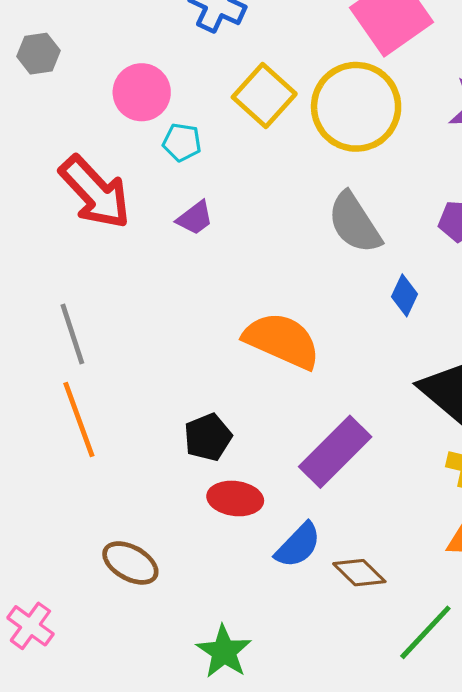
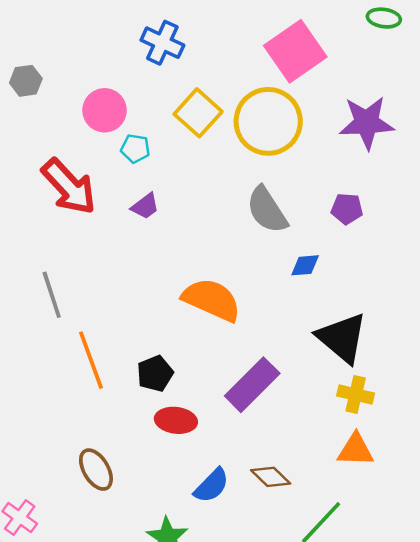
blue diamond: (404, 295) -> (305, 265), turned 60
orange line: (79, 420) -> (91, 360), moved
blue semicircle: (298, 545) -> (212, 486), moved
brown ellipse: (130, 563) -> (96, 470), turned 30

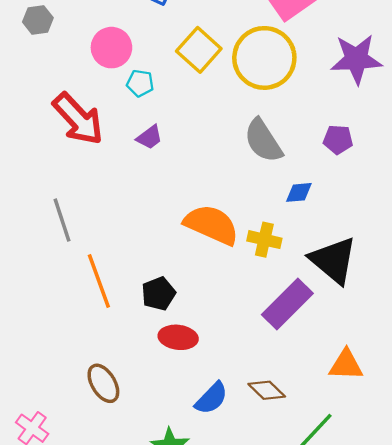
purple rectangle: (252, 385) -> (287, 304), moved
yellow cross: (356, 395) -> (264, 240), moved

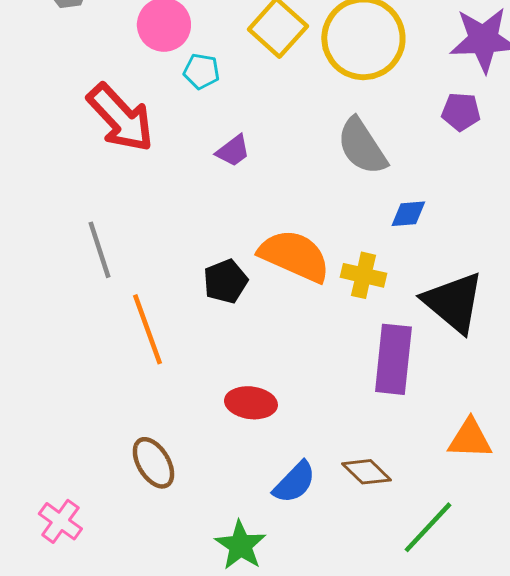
purple trapezoid: (149, 137) -> (233, 151), moved
purple pentagon: (338, 140) -> (461, 112), moved
black pentagon: (159, 294) -> (225, 281), moved
purple rectangle: (287, 304) -> (393, 359), turned -39

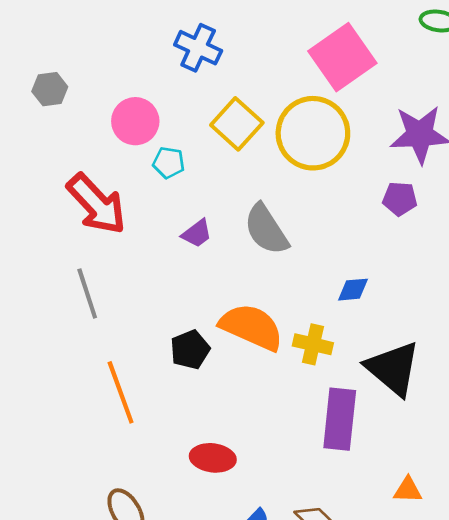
gray semicircle: (362, 146) -> (266, 229), moved
gray line: (99, 250) -> (87, 294), moved
orange triangle: (470, 439) -> (408, 490), size x0.7

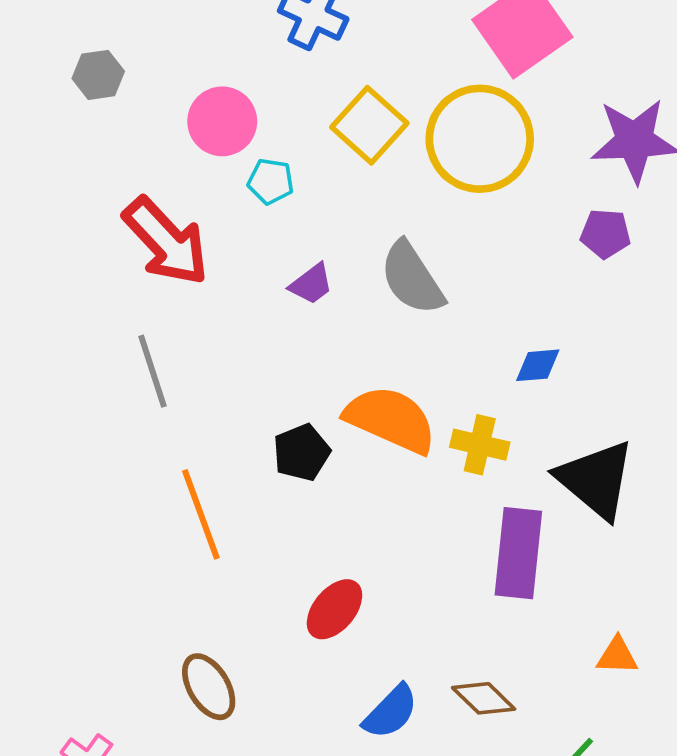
red ellipse: (213, 458) -> (334, 609), turned -57

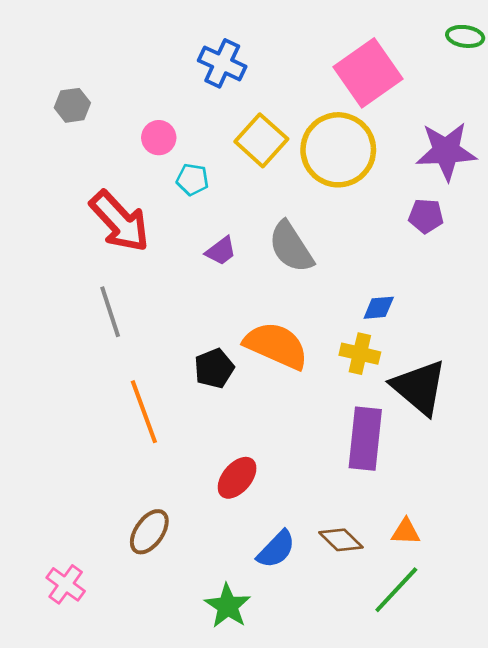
pink circle: (222, 121) -> (159, 138), size x0.7
yellow cross: (480, 445) -> (360, 354), moved
orange triangle: (617, 656) -> (406, 532), moved
brown ellipse: (209, 687) -> (149, 532), turned 66

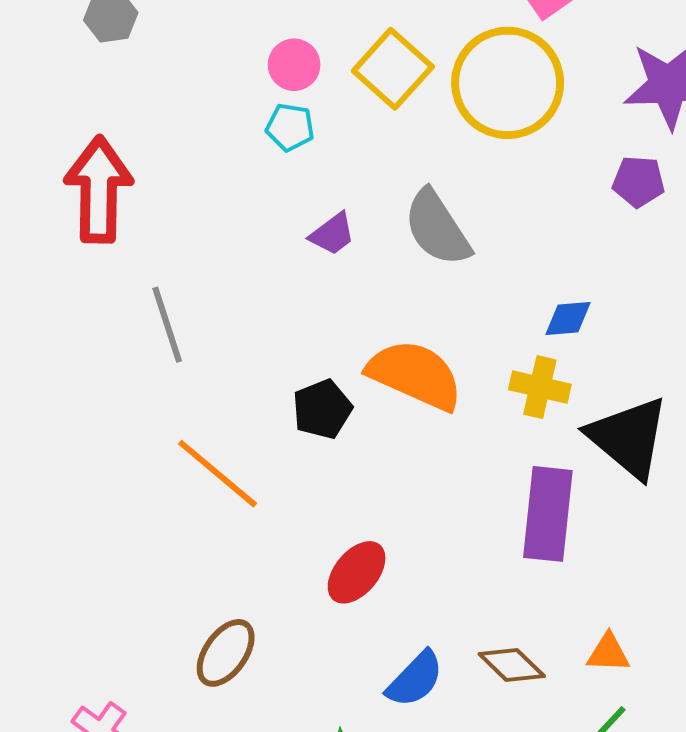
pink circle: (159, 138) -> (294, 65), moved
red arrow: (120, 221) -> (99, 190), moved, turned -136
orange line: (144, 412) -> (218, 474), turned -30

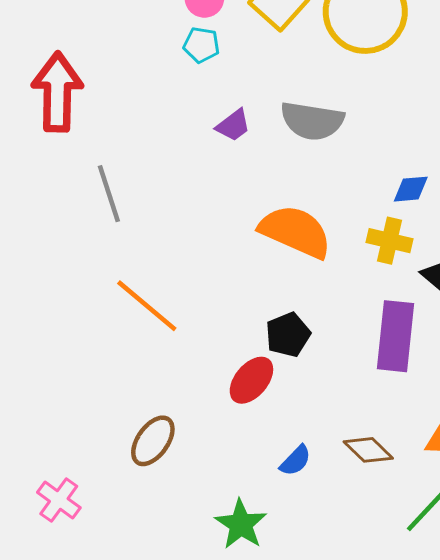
gray semicircle: (437, 228) -> (312, 121), turned -48
black pentagon: (322, 409) -> (288, 335), moved
blue semicircle: (415, 679) -> (295, 461), size x0.7

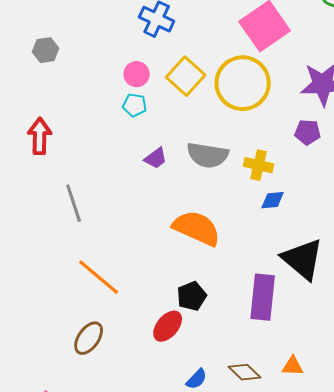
red arrow: (57, 92) -> (40, 136), size x0.7
yellow cross: (389, 241) -> (259, 165), moved
brown ellipse: (153, 441) -> (89, 338), moved

